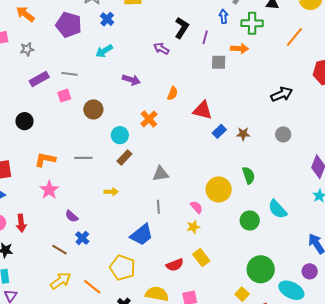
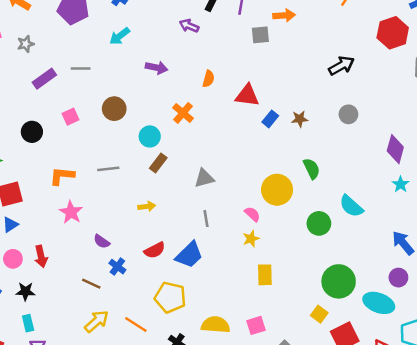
pink square: (64, 96) -> (70, 117), moved
yellow rectangle: (201, 258) -> (265, 275), turned 42
red semicircle: (175, 265) -> (155, 250), moved

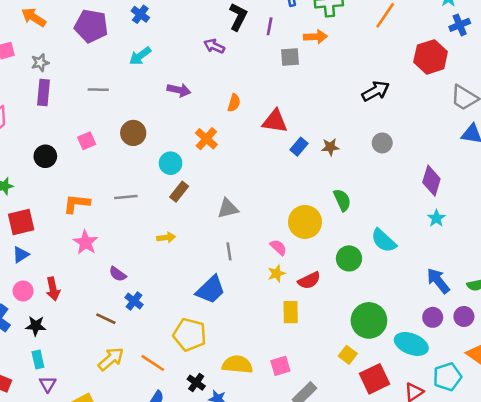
purple rectangle: (44, 79) -> (44, 93), moved, turned -50
red semicircle: (155, 250) -> (309, 280), moved

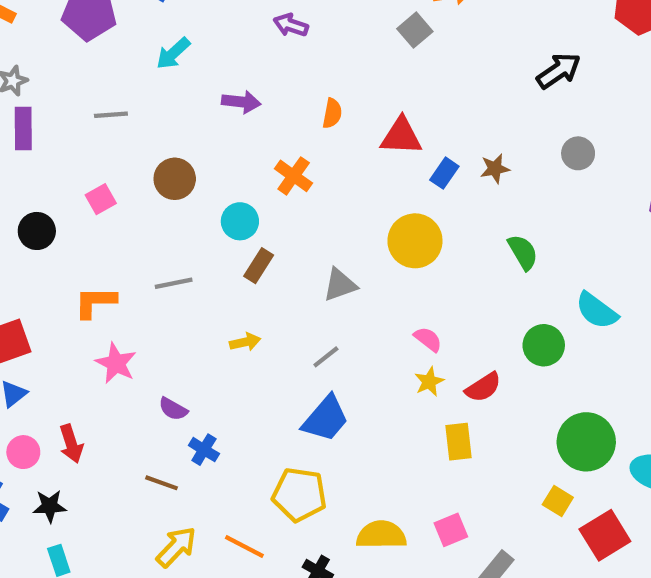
gray square: (290, 57) -> (415, 30), turned -30
yellow circle: (305, 222) -> (415, 241), moved
gray line: (229, 251) -> (326, 357), moved, turned 66

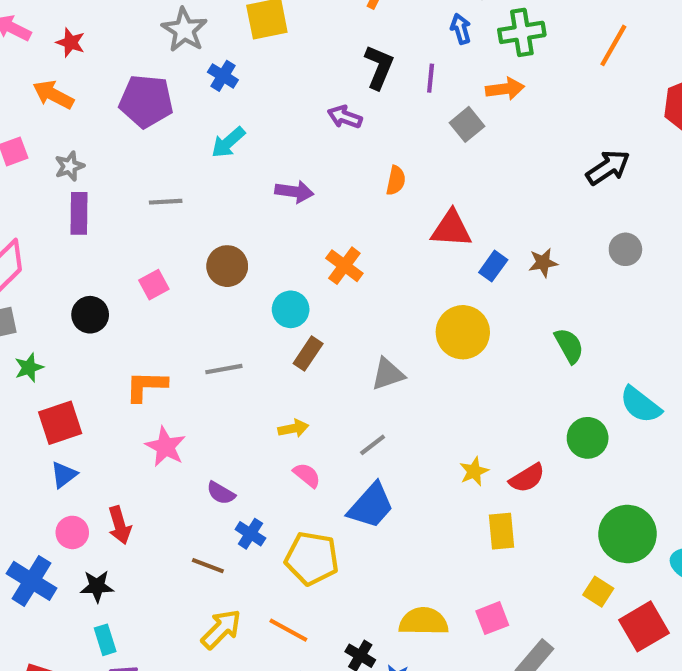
orange semicircle: (332, 113) -> (396, 180), moved
pink semicircle: (428, 339) -> (307, 475), moved
yellow pentagon: (299, 495) -> (312, 558), moved

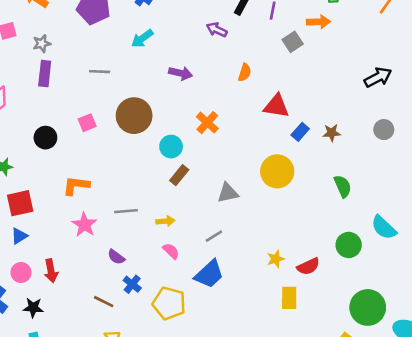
brown circle: (227, 266) -> (134, 116), size x1.4
gray line: (224, 369) -> (126, 211), moved

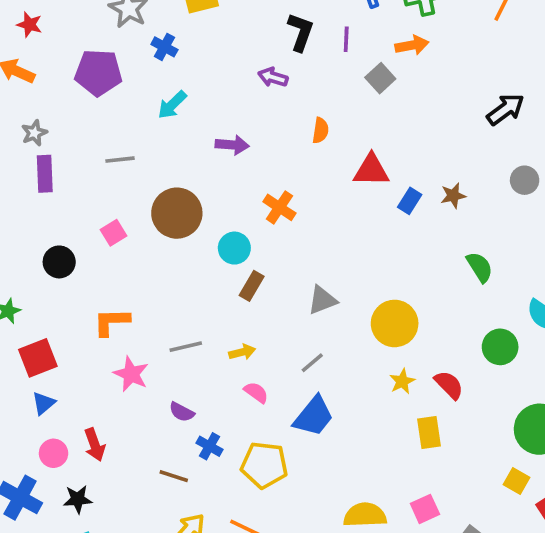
yellow circle: (277, 171) -> (395, 323), moved
red semicircle: (308, 266) -> (449, 385), turned -100

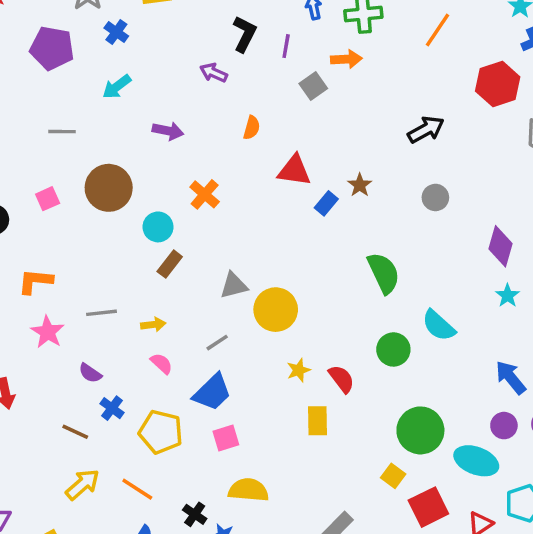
brown star: (453, 196) -> (360, 185), moved, turned -30
green semicircle: (480, 267) -> (384, 273), size x1.4
yellow circle: (395, 323) -> (276, 310), moved
pink square: (425, 509) -> (226, 438), moved

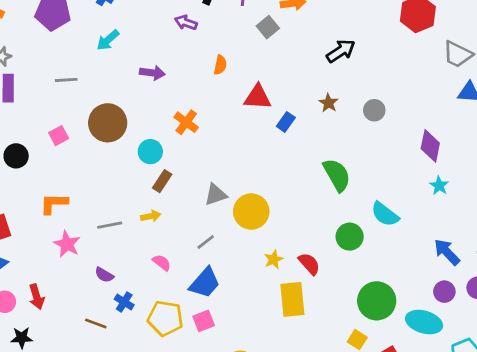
black arrow: (426, 130) -> (341, 51), moved
brown star: (360, 185) -> (329, 103), moved
yellow arrow: (153, 325) -> (151, 216), moved
yellow rectangle: (318, 421) -> (292, 299), size x1.4
pink square: (226, 438) -> (204, 321), moved

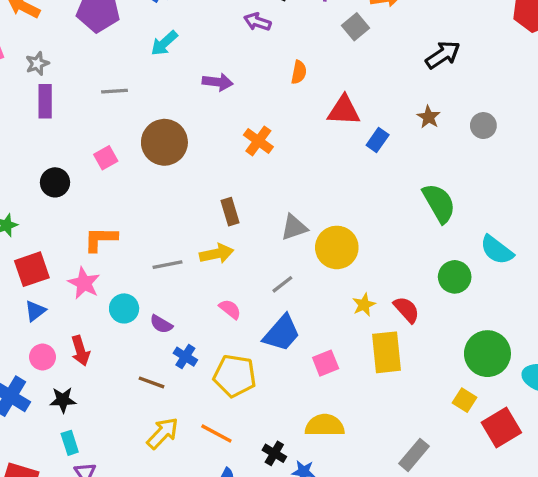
cyan circle: (150, 152) -> (124, 308), moved
brown rectangle: (162, 181) -> (230, 212), turned -50
yellow arrow: (151, 216) -> (217, 254), size x1.4
pink star: (67, 244) -> (84, 283), moved
pink square: (204, 321) -> (326, 363), moved

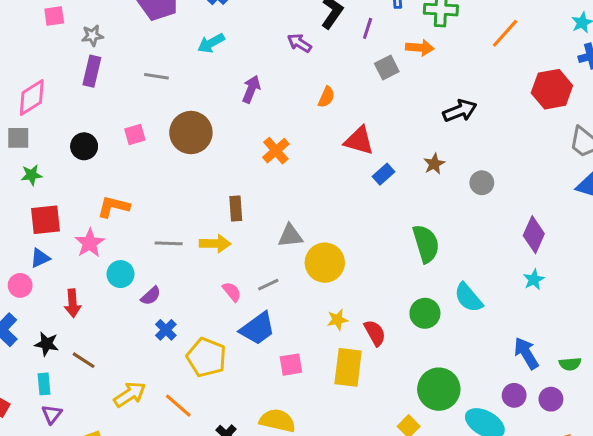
purple arrow: (218, 82) -> (251, 89), turned -88
pink semicircle: (230, 309) -> (232, 292), moved
purple semicircle: (161, 324) -> (151, 296), turned -85
pink circle: (43, 357) -> (20, 285), moved
brown line: (151, 382) -> (84, 360), moved

